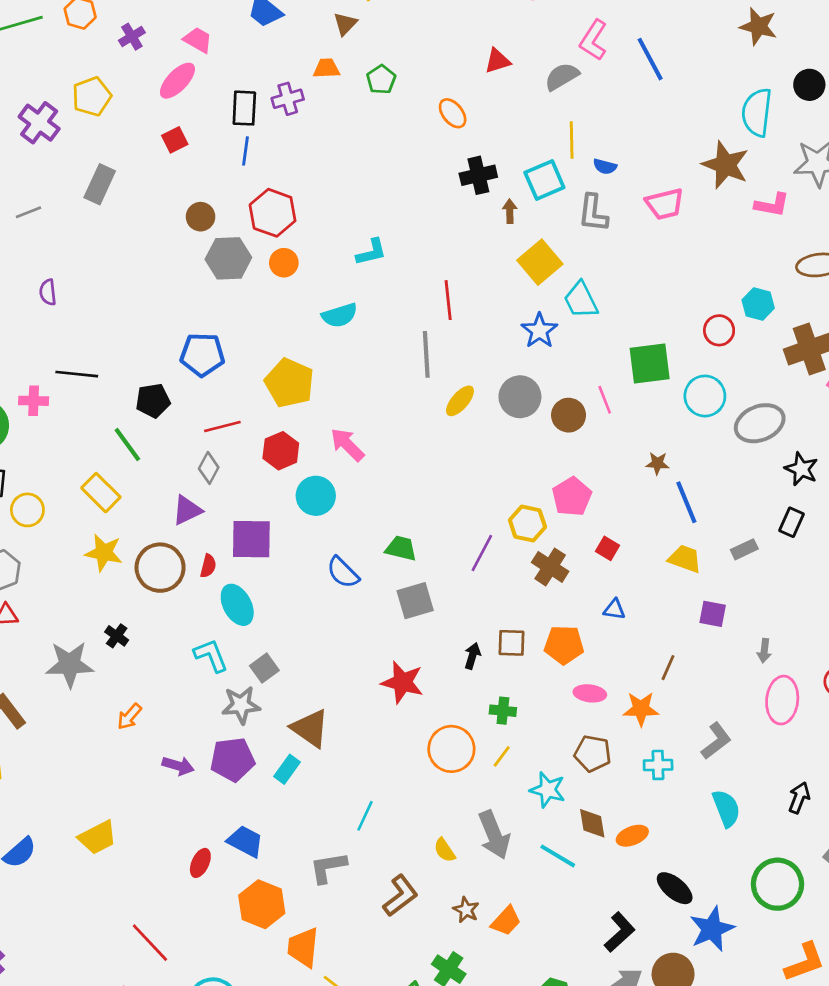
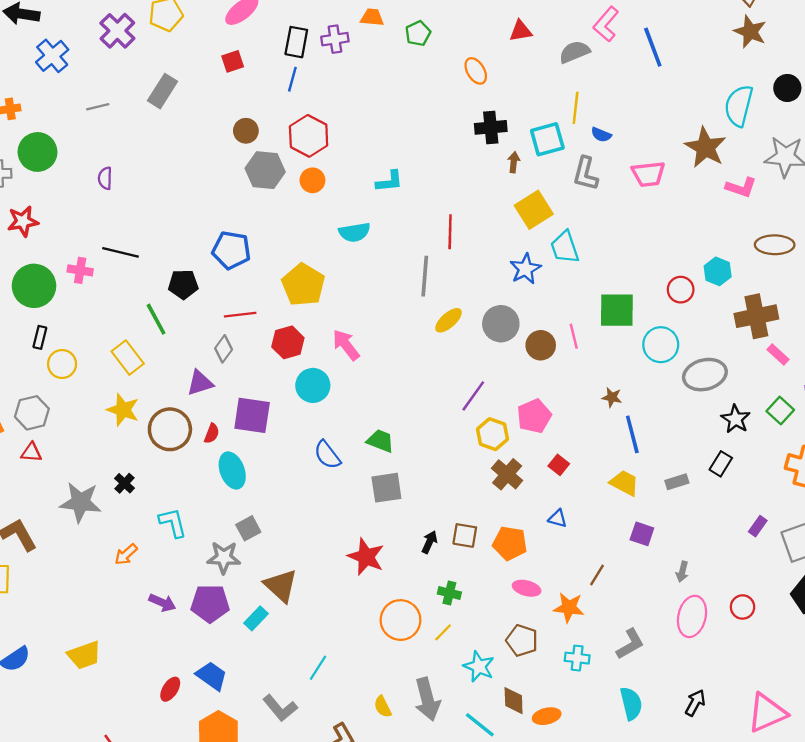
purple line: (482, 553) -> (473, 396), moved
cyan L-shape: (211, 655) -> (173, 523), moved
gray L-shape: (328, 867) -> (280, 708), turned -128

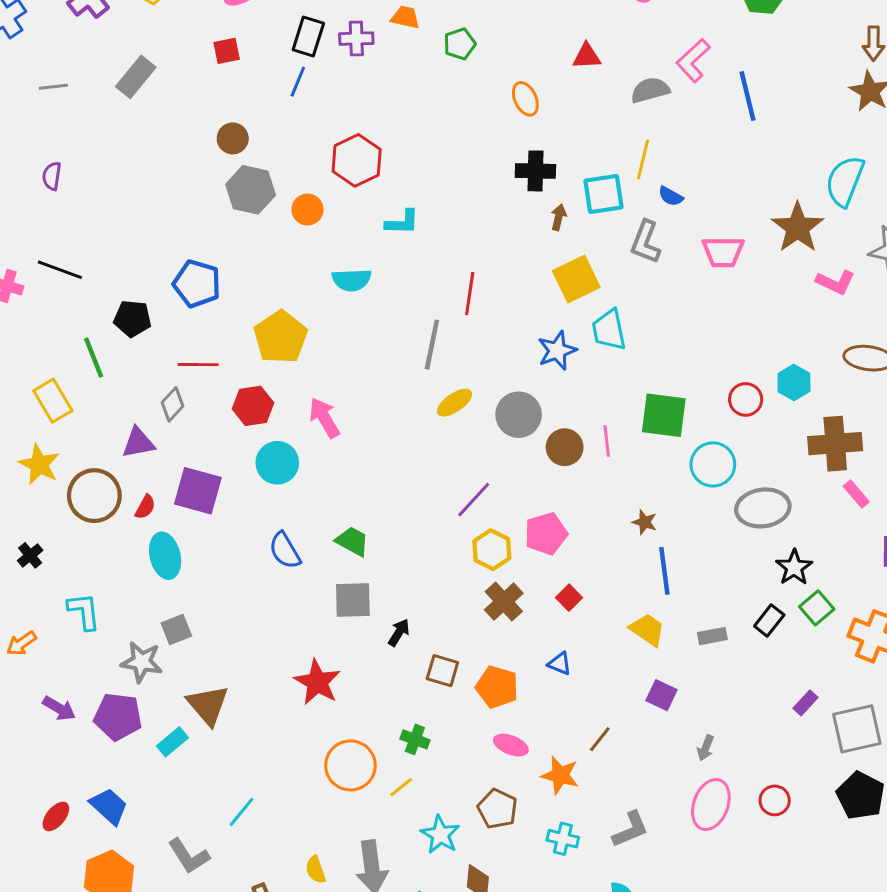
red hexagon: (309, 136) -> (357, 160), moved
green square: (780, 410) -> (817, 608), moved
black arrow: (430, 542) -> (399, 633), moved

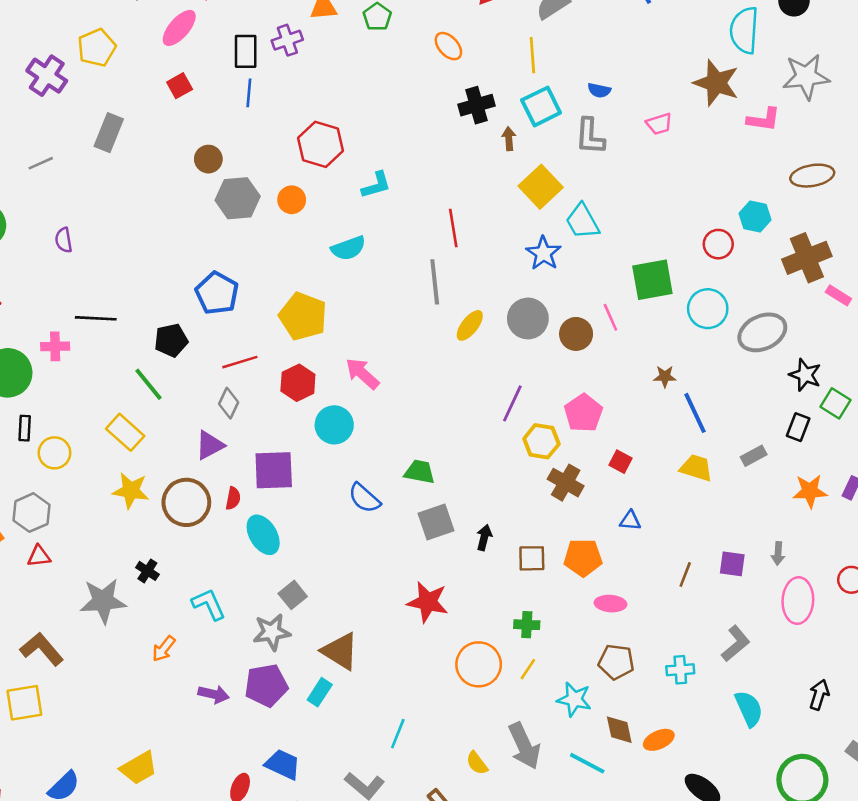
yellow line: (643, 159) -> (532, 55), moved
pink trapezoid: (723, 252) -> (659, 124), size x0.7
blue pentagon: (197, 284) -> (217, 293), turned 30
purple square: (661, 695) -> (732, 564), moved
orange star: (560, 775) -> (810, 491), moved

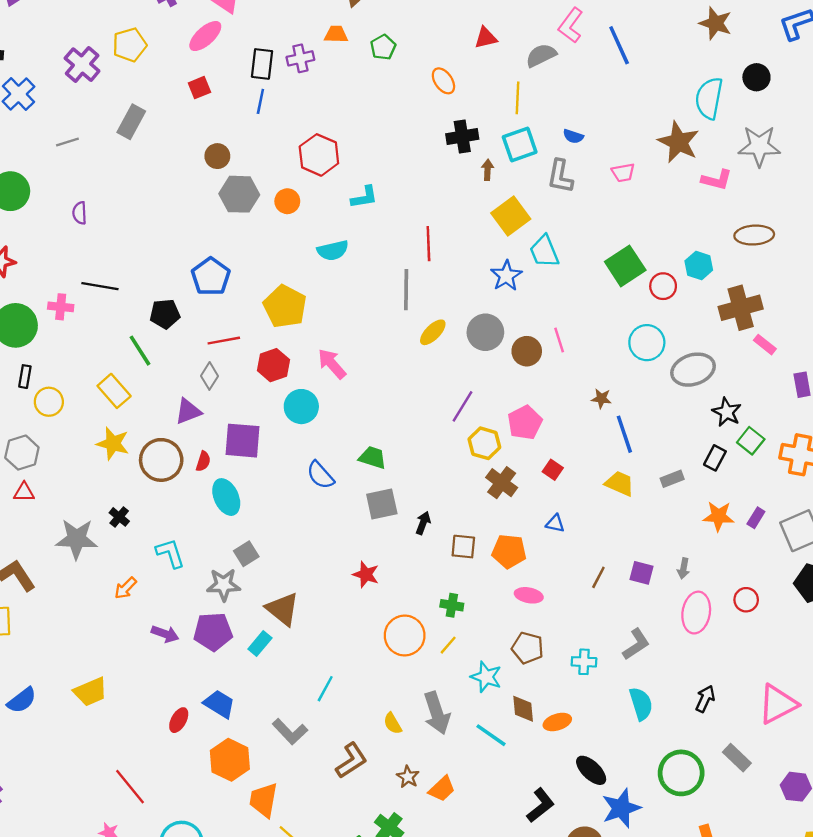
green square: (652, 280) -> (625, 266), moved, turned -30
red star: (428, 602) -> (366, 574), size x0.7

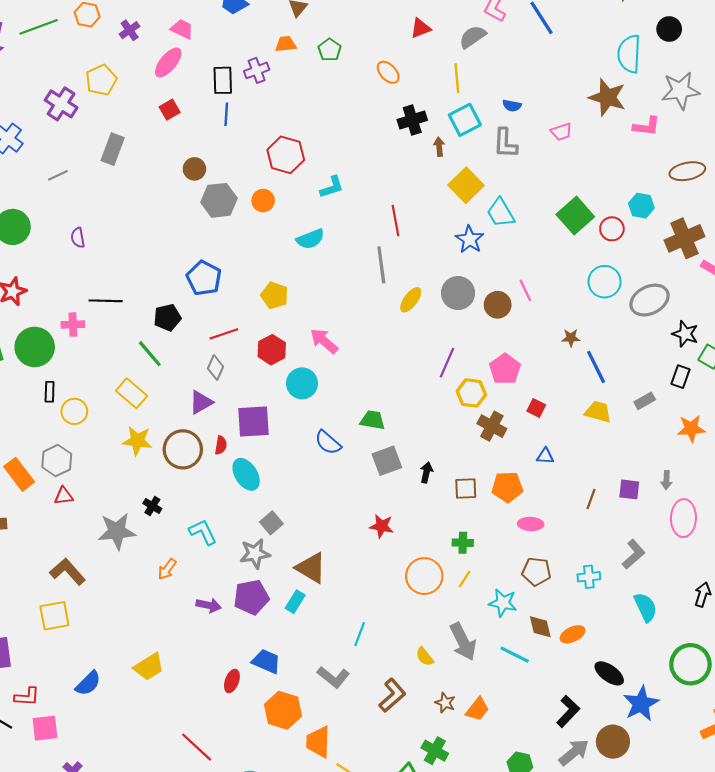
yellow pentagon: (285, 306) -> (275, 295), size x0.7

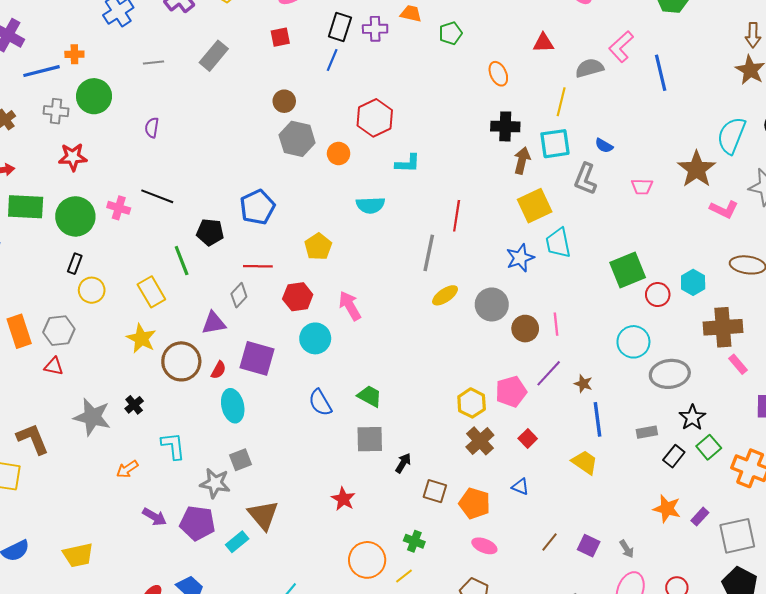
brown arrow: (439, 147) -> (522, 160), size x1.4
purple line: (447, 363) -> (549, 373), moved
gray rectangle: (645, 401) -> (647, 432), moved
gray arrow: (666, 480) -> (627, 549), turned -54

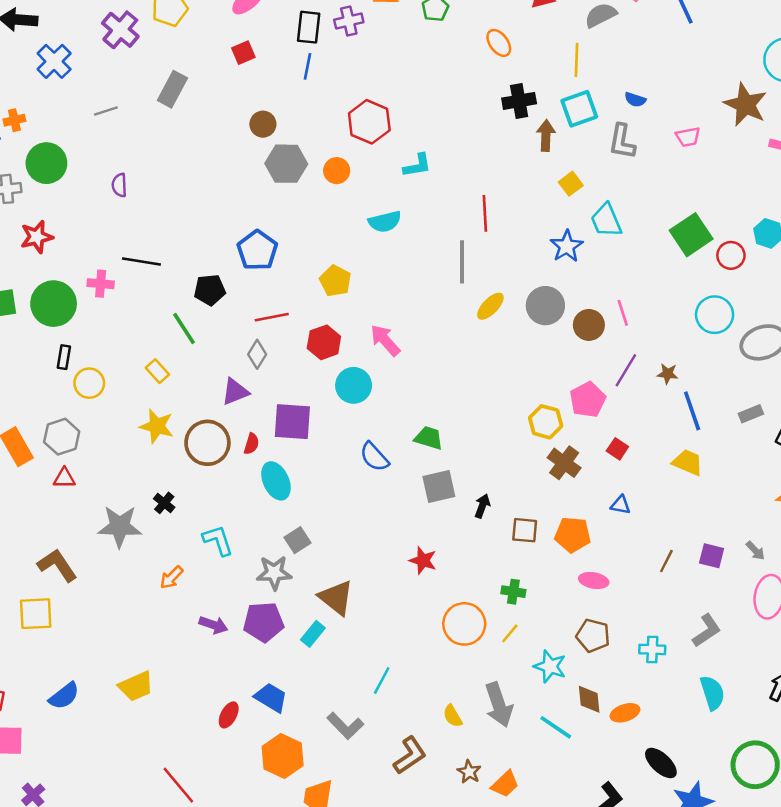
yellow square: (535, 206) -> (571, 184), size x0.6
yellow rectangle: (151, 292) -> (157, 371), size x0.7

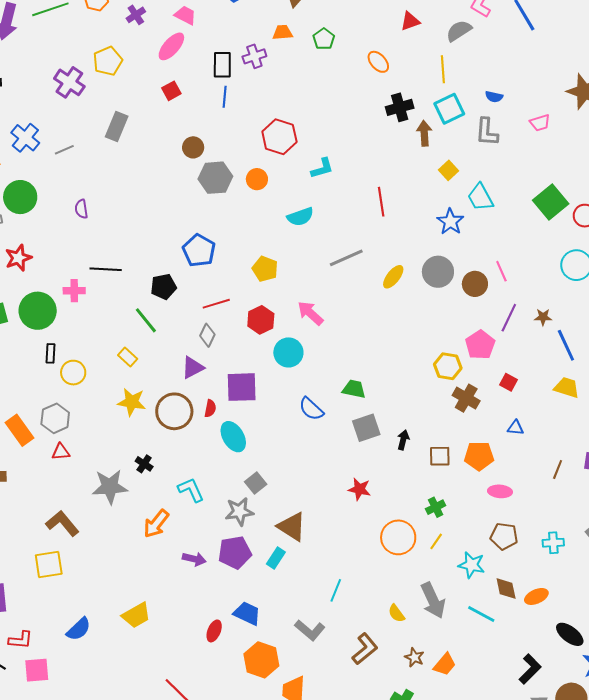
blue cross: (54, 61) -> (25, 138), moved
gray line: (462, 262) -> (346, 258), moved, turned 72
orange arrow: (172, 577) -> (156, 524), size x1.4
green cross: (513, 592) -> (436, 507), turned -30

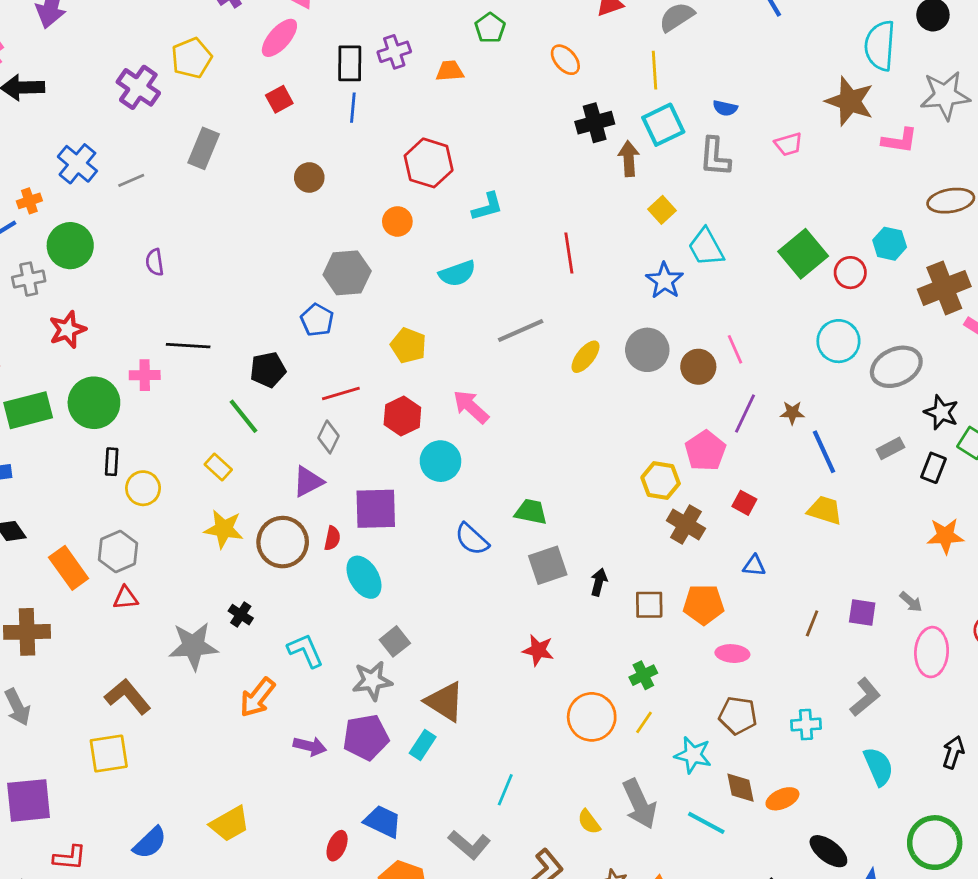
orange trapezoid: (283, 32) -> (450, 71), moved
gray hexagon: (215, 178) -> (347, 273), moved
blue pentagon: (199, 251) -> (317, 320), size x0.7

